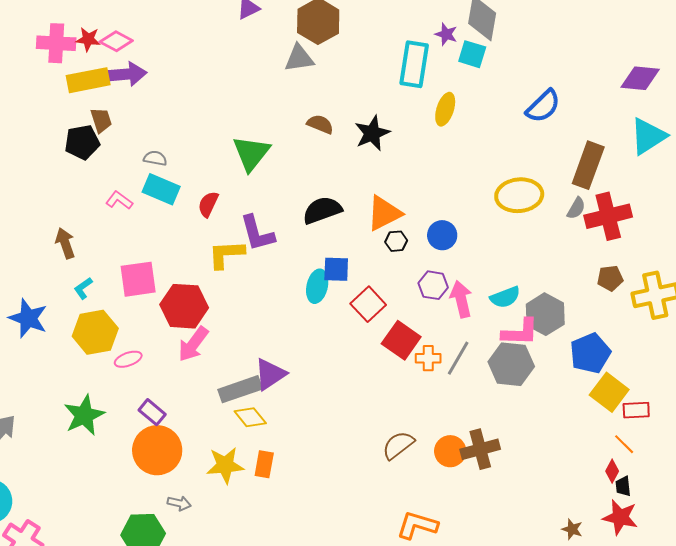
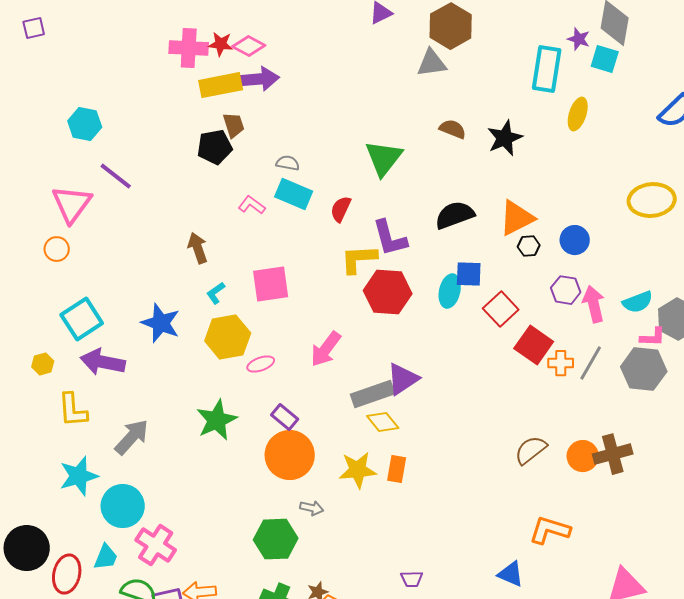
red hexagon: (184, 306) -> (388, 292), moved
pink L-shape: (520, 332) -> (653, 337), size x0.7

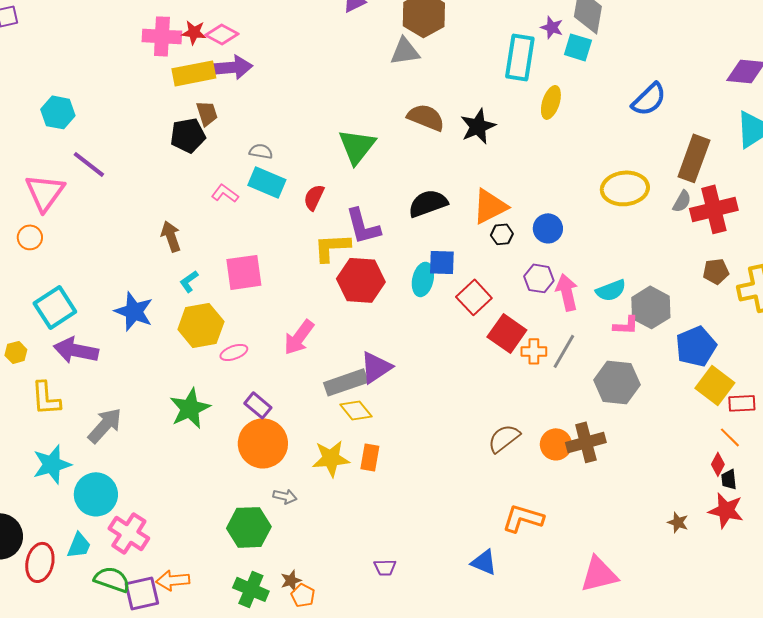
brown semicircle: (453, 129) -> (426, 117), size x1.4
gray hexagon: (644, 369) -> (617, 382), moved

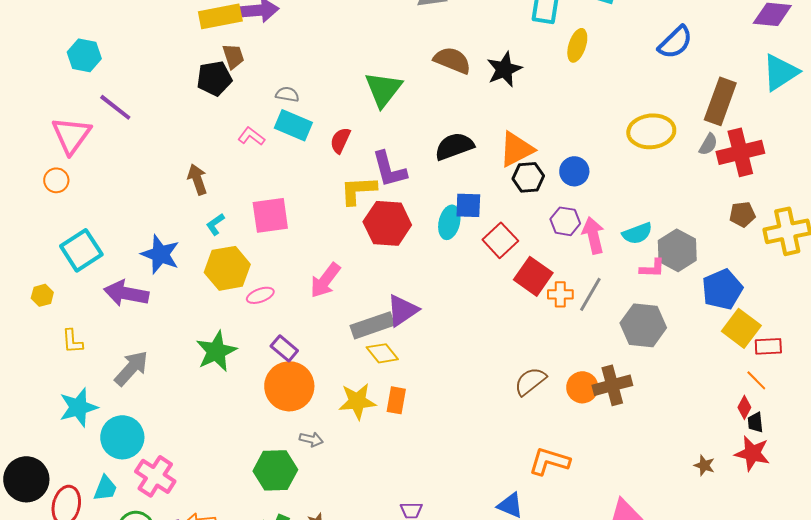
black hexagon: (502, 234) -> (528, 177), size x1.4
purple arrow: (76, 350) -> (126, 293), moved
yellow L-shape: (46, 398) -> (72, 341), size x0.7

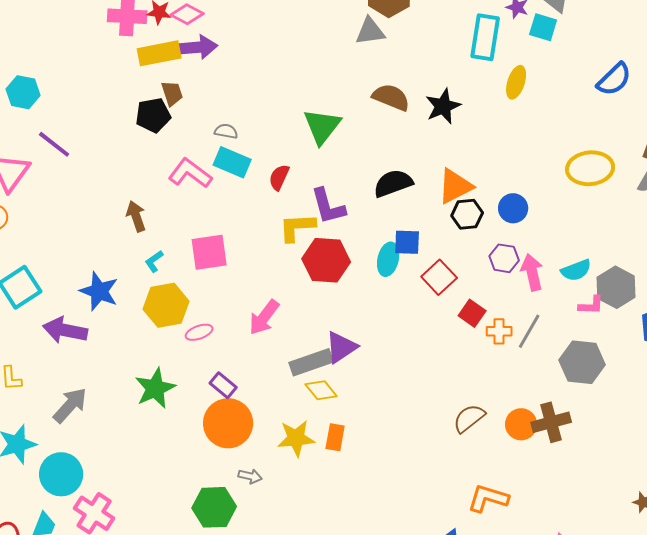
pink L-shape: (251, 136) -> (190, 173), size x1.6
red square: (533, 276) -> (472, 313), size x0.7

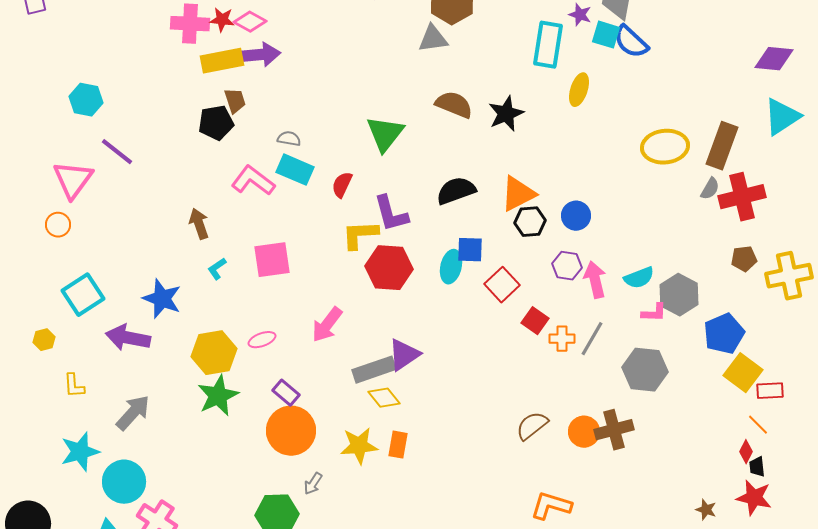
blue semicircle: (614, 79) -> (631, 42), moved, turned 87
yellow ellipse: (590, 168) -> (665, 147), moved
yellow hexagon: (166, 305) -> (214, 353), moved
gray arrow: (250, 476) -> (313, 484), turned 110

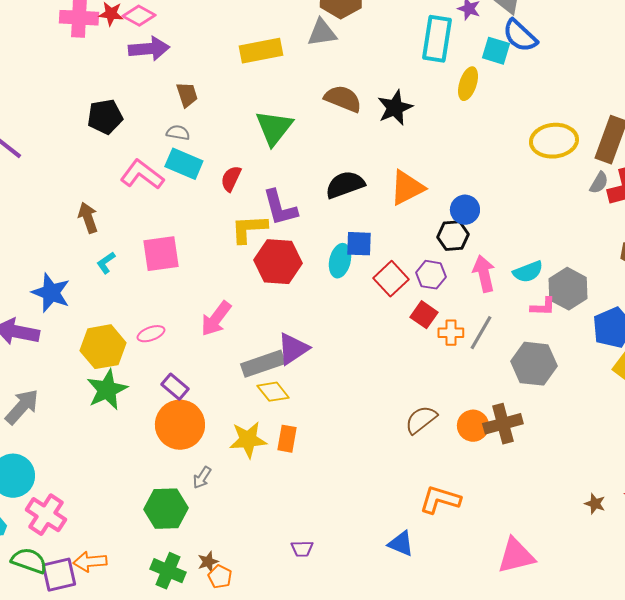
cyan square: (606, 35) -> (496, 51), moved
yellow rectangle: (222, 61) -> (261, 51), moved
brown trapezoid: (235, 101) -> (187, 95), moved
black hexagon: (530, 222) -> (453, 236), moved
purple hexagon: (567, 266) -> (431, 275), moved

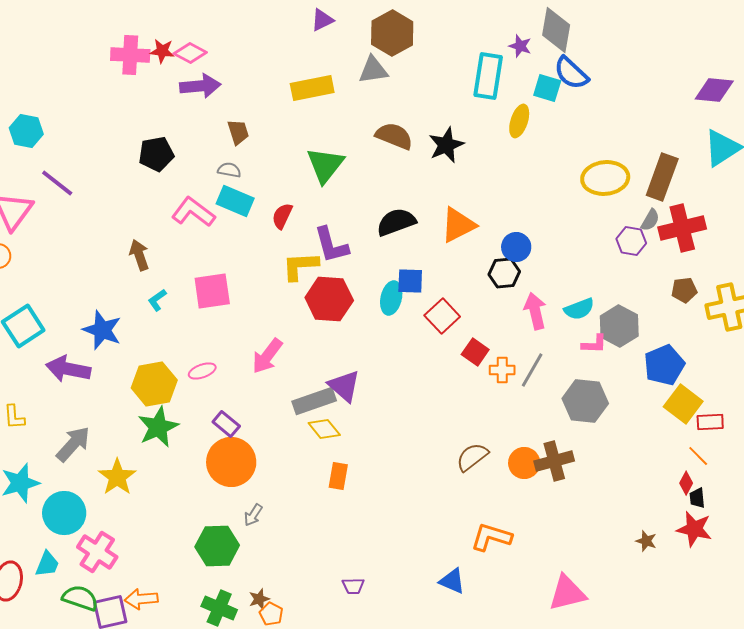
purple hexagon: (431, 275) -> (631, 241), moved
purple triangle: (293, 349) -> (344, 386), turned -45
yellow star: (248, 440) -> (117, 477), moved, turned -30

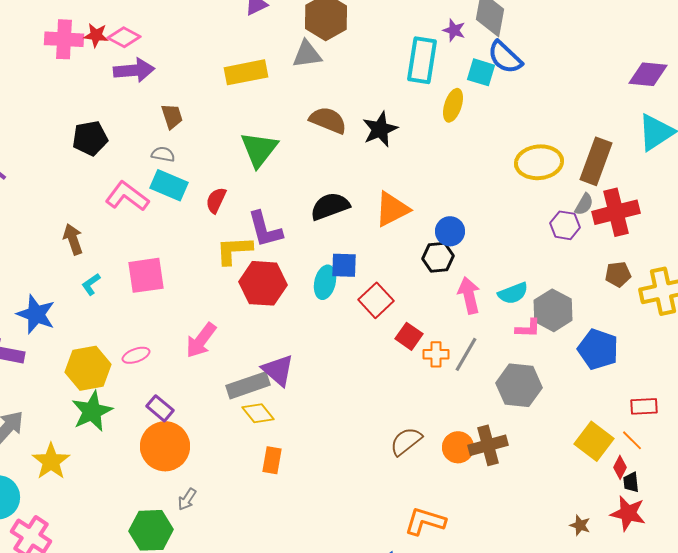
blue pentagon: (664, 365) -> (598, 349), turned -30
yellow square: (683, 404) -> (594, 441), moved

